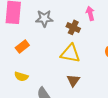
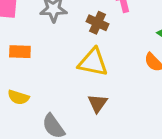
orange rectangle: (22, 46) -> (20, 52), turned 40

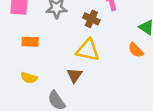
brown triangle: (98, 103) -> (75, 75), moved

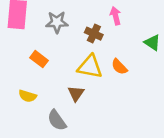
orange rectangle: (30, 42) -> (39, 59), moved, turned 35
orange semicircle: (136, 50) -> (119, 67), moved

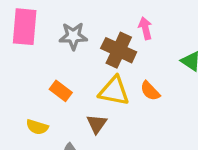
brown cross: (94, 34) -> (119, 50), size x1.5
orange rectangle: (39, 59) -> (61, 91), moved

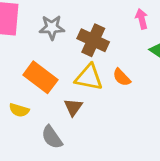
pink arrow: (145, 28) -> (142, 19), moved
orange rectangle: (61, 91) -> (40, 77), size x1.6

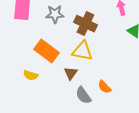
orange semicircle: (122, 77) -> (104, 87), moved
gray semicircle: (52, 137) -> (83, 95), moved

